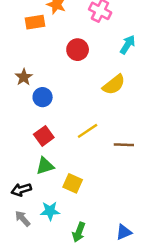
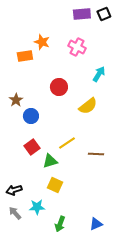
red circle: (78, 50) -> (59, 87), moved
green triangle: (45, 166) -> (50, 161), moved

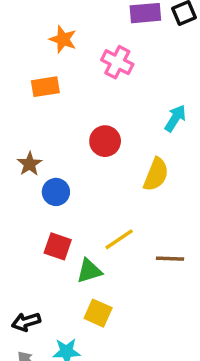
orange star: (42, 42) -> (63, 39), moved
pink cross: (77, 47) -> (117, 62), moved
yellow semicircle: (88, 106) -> (156, 174), turned -30
red square: (32, 147) -> (58, 246), turned -35

